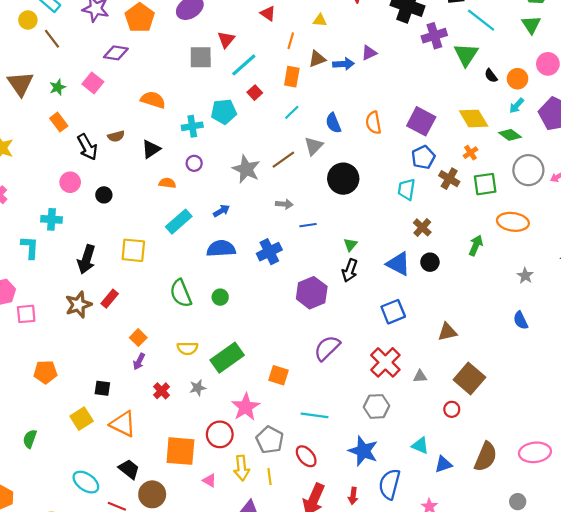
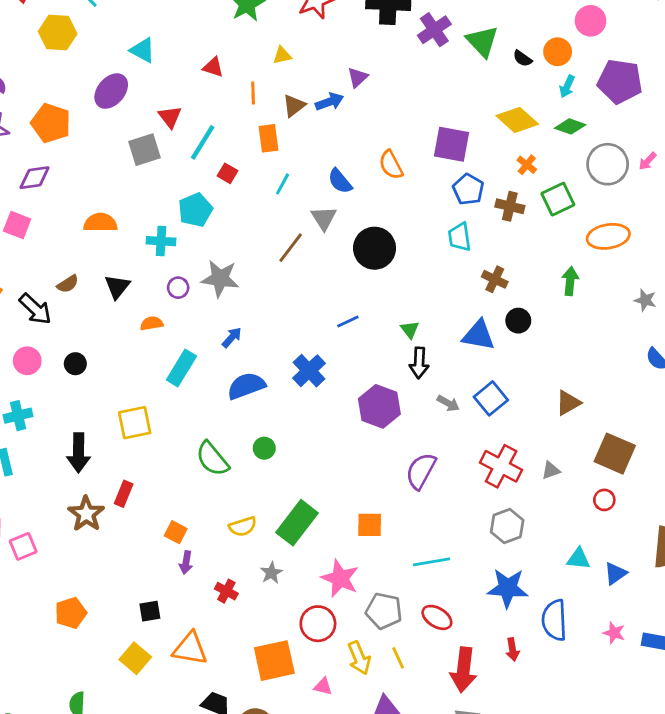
cyan cross: (192, 126) -> (161, 241), turned 30
gray star: (246, 169) -> (220, 278), moved
gray arrow: (284, 204) -> (448, 403), moved, turned 42

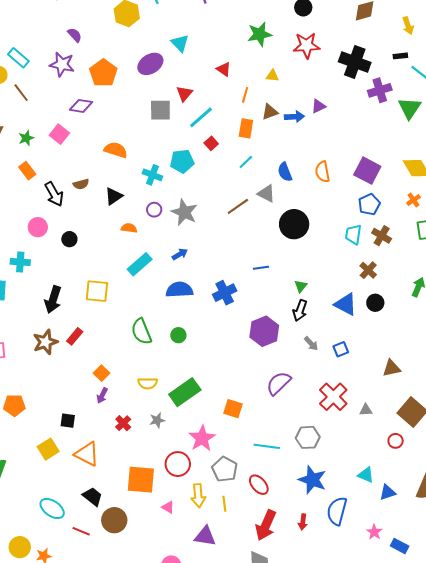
brown cross: (510, 206) -> (382, 236), moved
gray triangle: (324, 218) -> (266, 194), turned -48
blue square: (491, 398) -> (341, 349), size x0.7
gray hexagon: (507, 526) -> (308, 437), moved

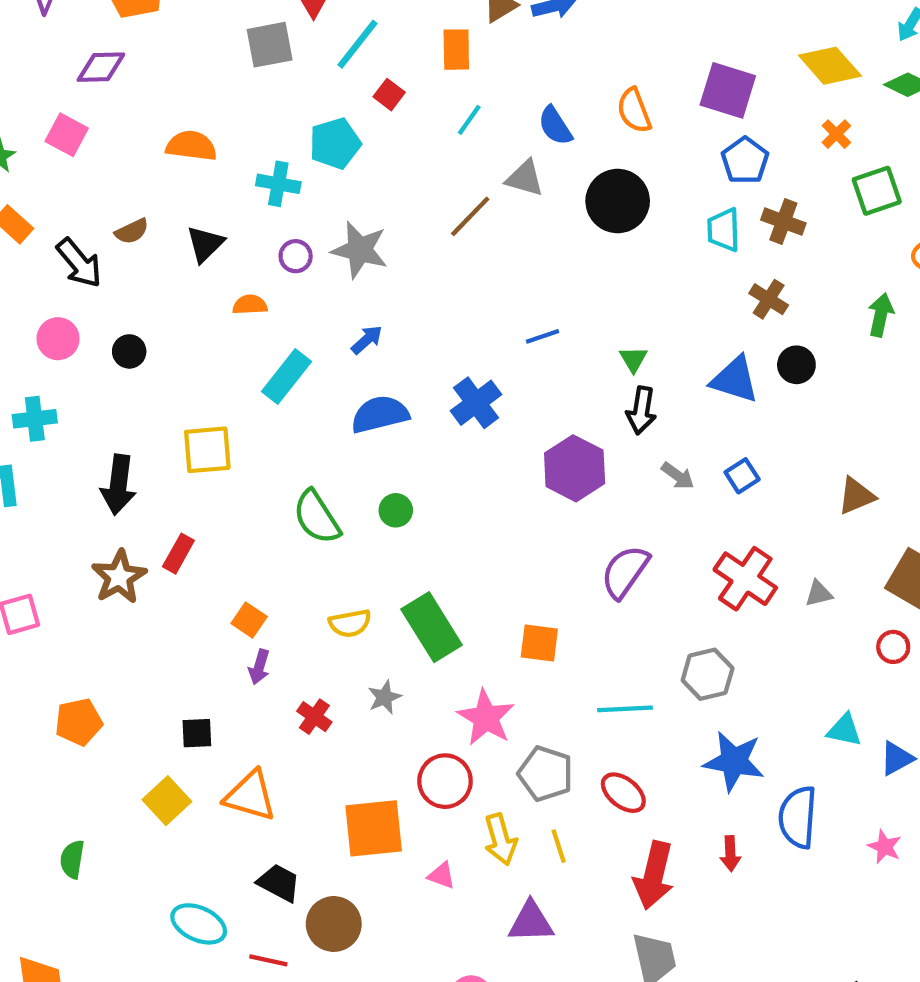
black circle: (294, 224) -> (618, 201), moved
green rectangle: (185, 392) -> (432, 627), turned -76

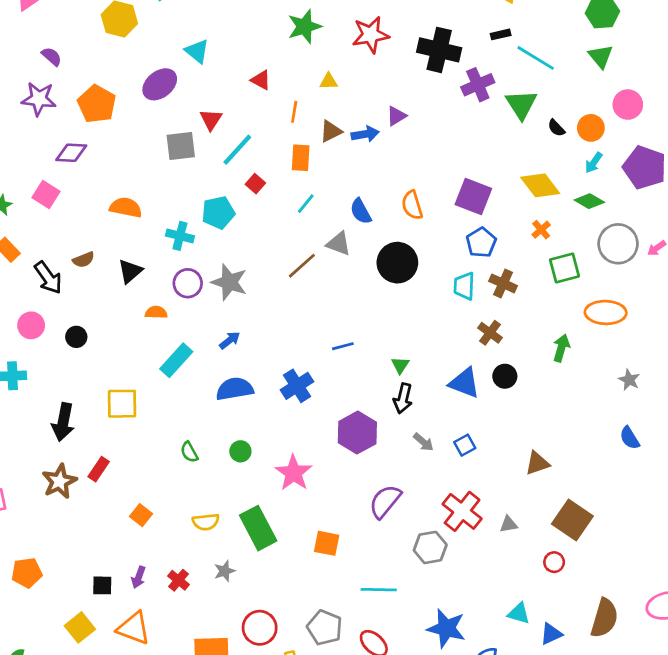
purple circle: (296, 256) -> (188, 283), size x1.4
green semicircle: (317, 517) -> (189, 452), size x0.6
purple arrow: (259, 667) -> (139, 577), moved
gray hexagon: (708, 674) -> (430, 547), moved
pink star: (486, 718) -> (294, 473), moved

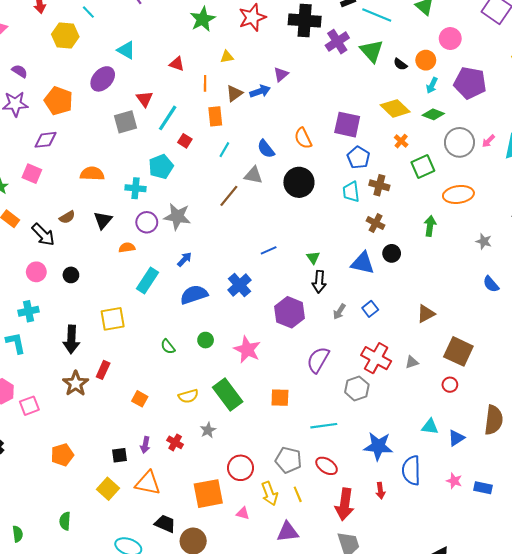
gray arrow: (423, 442) -> (339, 312), turned 91

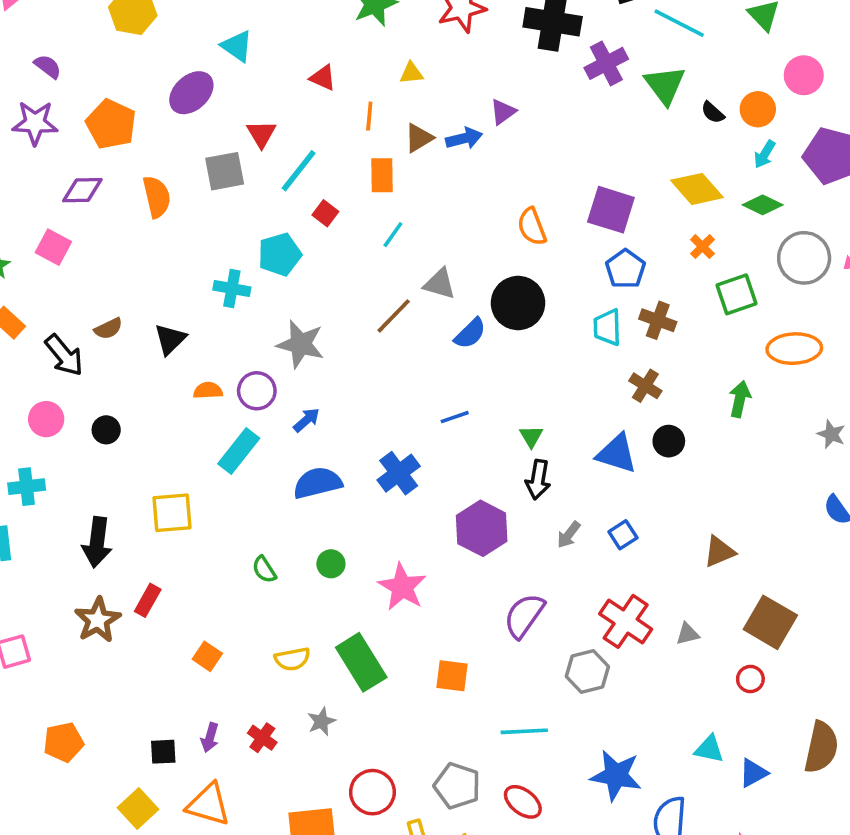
blue semicircle: (266, 149) -> (470, 333), moved, turned -102
orange semicircle: (92, 174) -> (157, 197), moved, turned 70
purple circle: (147, 222) -> (257, 391), moved

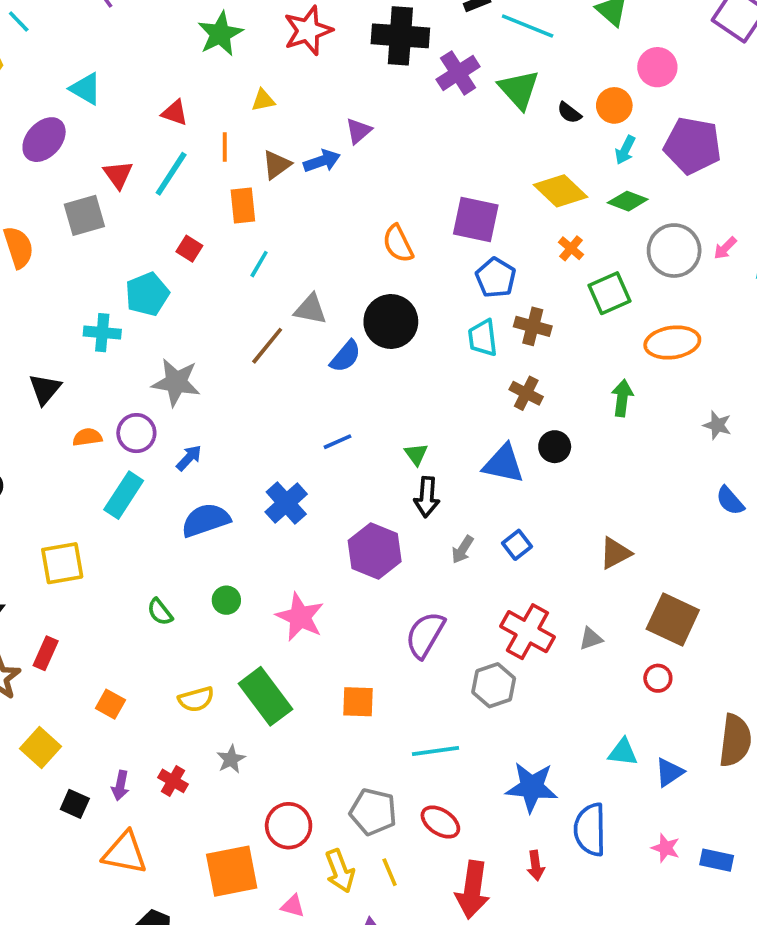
cyan line: (299, 171) -> (171, 174), moved
black square: (163, 752) -> (75, 804), turned 32
yellow square: (138, 809) -> (40, 747), moved

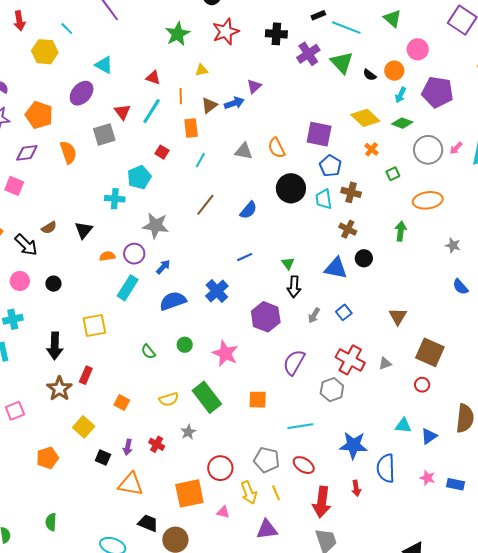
black cross: (400, 36) -> (276, 34), size x0.7
green square: (609, 293) -> (393, 174), size x0.6
gray triangle: (310, 309) -> (244, 151), moved
black circle: (391, 321) -> (291, 188), moved
brown triangle: (615, 553) -> (398, 316), turned -30

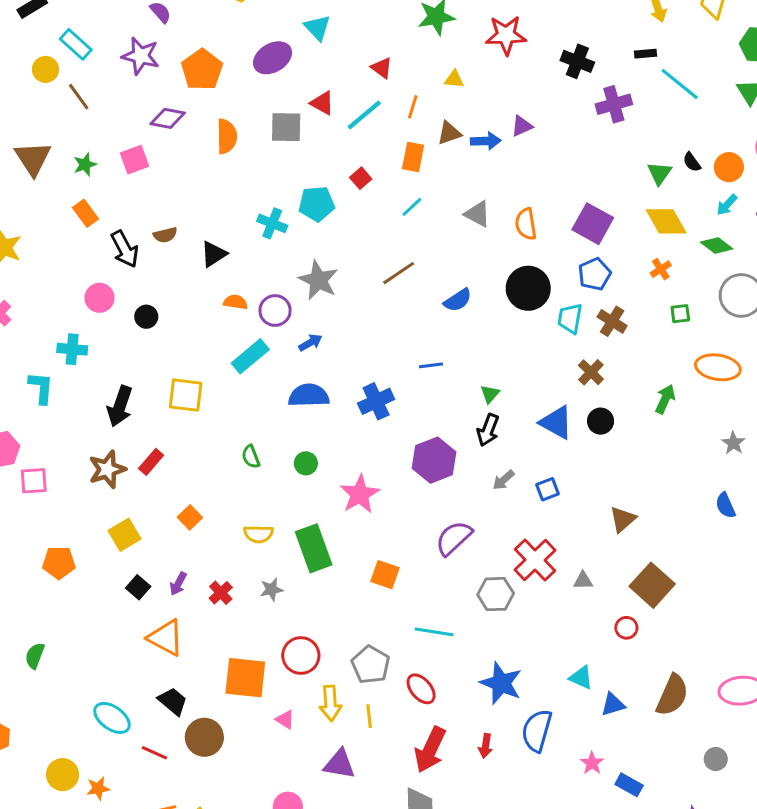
green triangle: (342, 62) -> (659, 173), moved, size x0.7
red triangle: (122, 112) -> (322, 103), turned -42
pink square: (14, 186) -> (134, 160), turned 30

